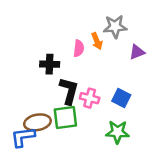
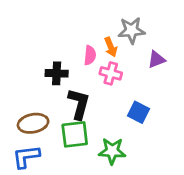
pink cross: (90, 98) -> (111, 73), moved
brown ellipse: (37, 122) -> (33, 123), moved
green star: (117, 132) -> (112, 151), moved

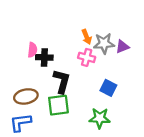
gray star: (132, 30) -> (104, 43), moved
pink semicircle: (90, 55) -> (32, 50), moved
green star: (112, 151) -> (100, 118), moved

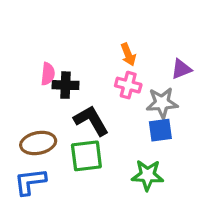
gray star: (104, 43) -> (162, 103), moved
black L-shape: (62, 81) -> (91, 120), turned -45
blue square: (108, 88) -> (160, 130), turned -35

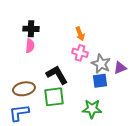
purple triangle: (181, 69) -> (120, 68), moved
black cross: (65, 85) -> (31, 29), moved
gray star: (162, 103) -> (101, 64), turned 30

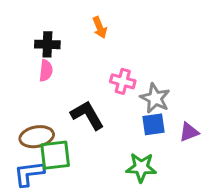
orange arrow: (80, 34) -> (100, 28), moved
purple triangle: (120, 68) -> (189, 132), moved
green square: (54, 97) -> (55, 155), moved

